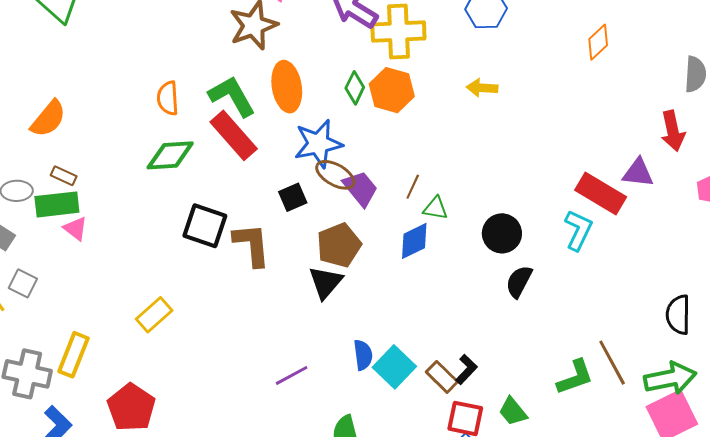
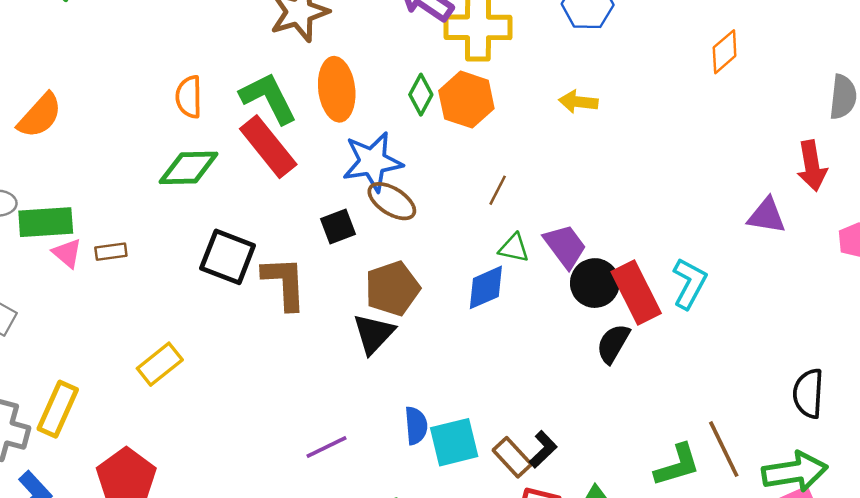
brown rectangle: (64, 176) -> (111, 252), moved, turned -35
brown line: (413, 187) -> (498, 190), moved
purple trapezoid: (361, 188) -> (565, 246), moved
red rectangle: (601, 194) -> (636, 292), moved, turned 30
cyan square: (394, 367) -> (454, 442), turned 30

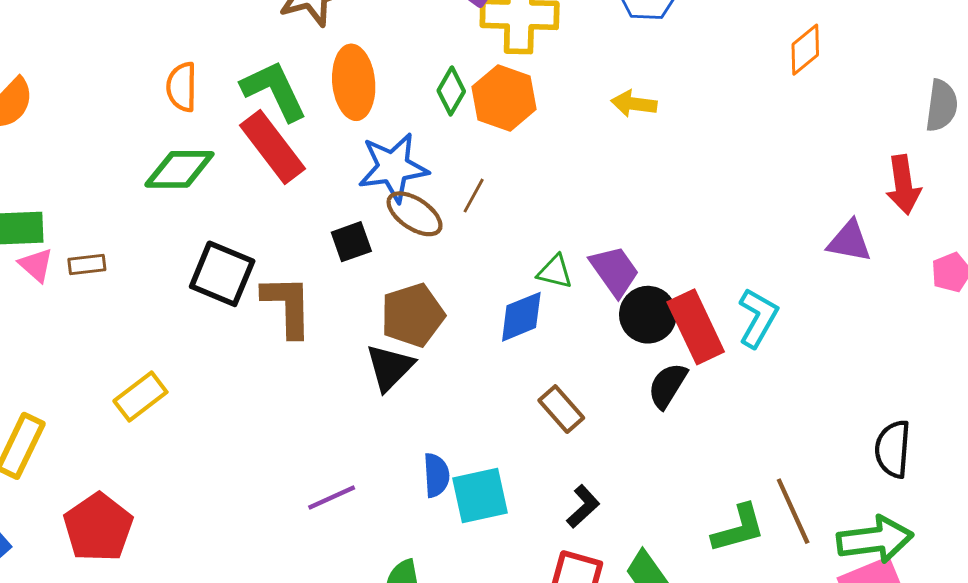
brown line: (498, 190) -> (474, 196), moved
brown rectangle: (512, 457) -> (561, 409), moved

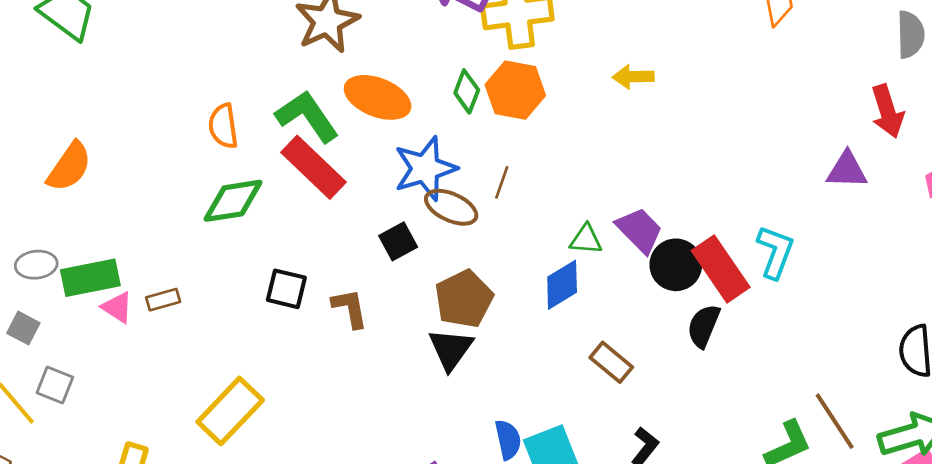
orange ellipse: (354, 82) -> (378, 97), turned -54
black square: (222, 274) -> (286, 289), size x0.7
brown L-shape: (288, 306) -> (350, 308), size x0.7
yellow rectangle: (140, 397) -> (230, 411), size x1.4

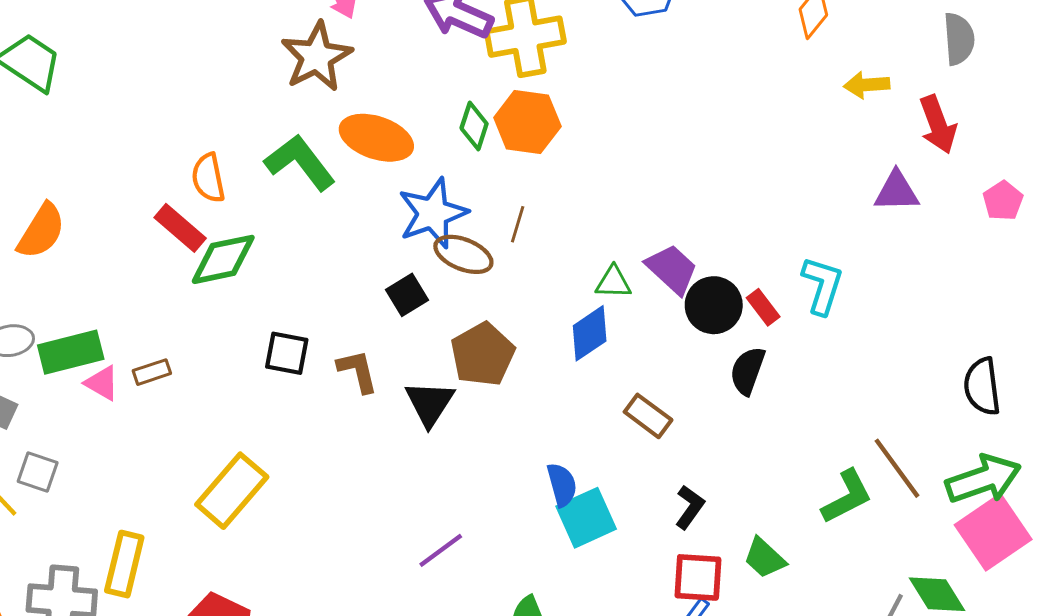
yellow arrow: (633, 77) -> (867, 85), moved
red rectangle: (314, 167) -> (180, 228), moved, size x0.7
red rectangle: (721, 269) -> (763, 307), size x0.5
black triangle: (451, 349) -> (430, 403), moved
blue semicircle: (508, 440) -> (562, 485), moved

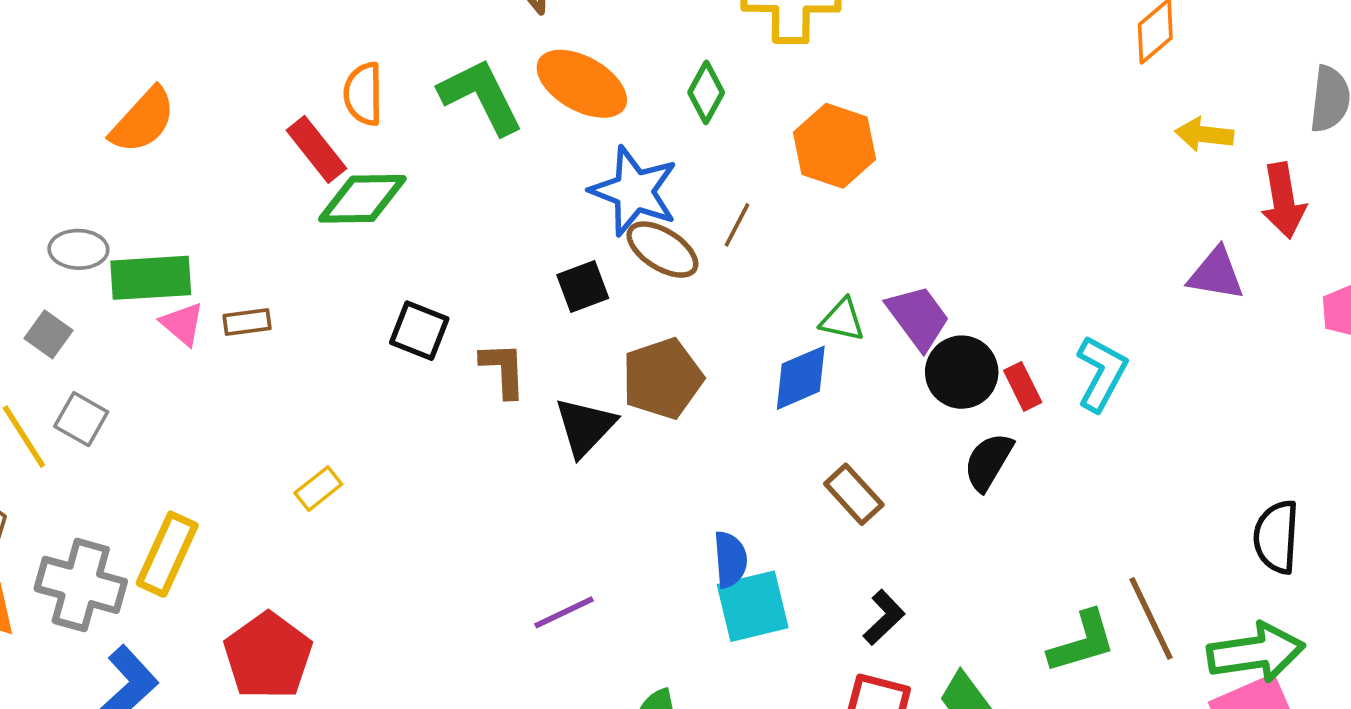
orange hexagon: (527, 122) -> (835, 146), moved
blue star: (433, 213) -> (634, 191), turned 30
yellow rectangle: (232, 491) -> (318, 489), size x0.5

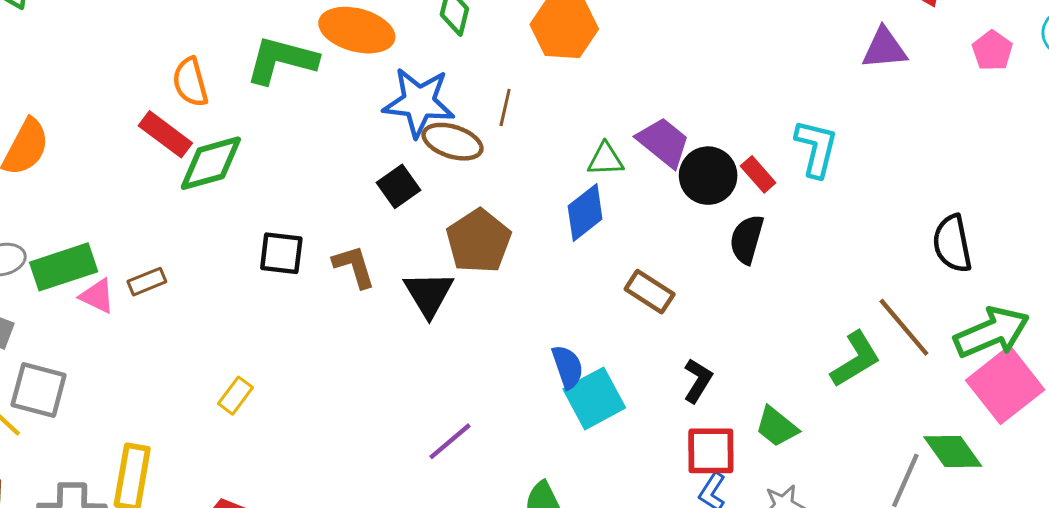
green L-shape: (481, 96) -> (282, 60), turned -34
gray square: (81, 419) -> (39, 390), size x1.4
black semicircle: (1276, 537) -> (952, 244), moved

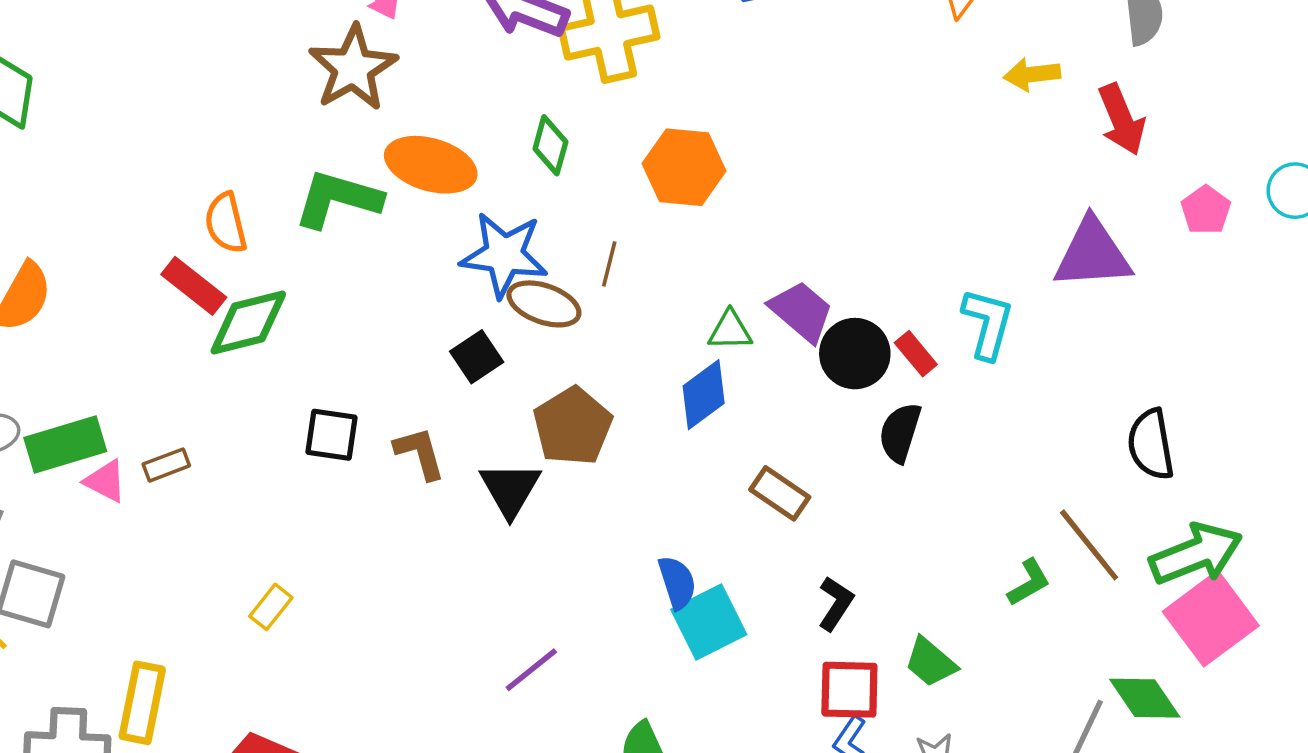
purple triangle: (884, 48) -> (1093, 254), moved, size x1.4
green L-shape: (855, 359) -> (1029, 583), size x0.7

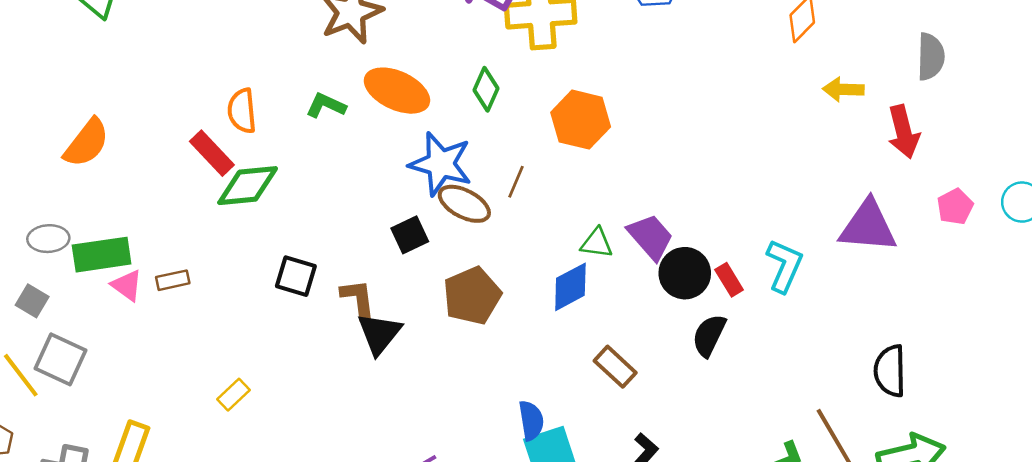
green L-shape: (338, 199) -> (326, 105), size x0.6
black triangle: (510, 489) -> (379, 333), moved

